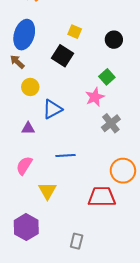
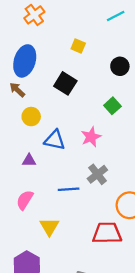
yellow square: (75, 32) -> (78, 46), moved
pink star: (95, 97) -> (91, 137), moved
blue triangle: (52, 109) -> (55, 140), turned 40
gray cross: (111, 123) -> (97, 174), moved

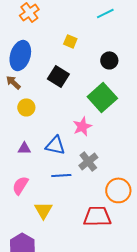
green square: (112, 106) -> (102, 97), size x1.8
blue triangle: (55, 140) -> (55, 145), moved

